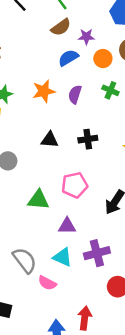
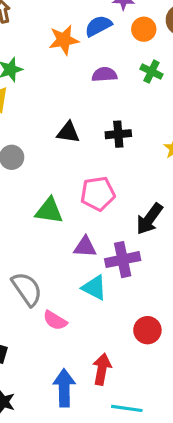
orange star: (44, 91) -> (64, 40), moved
purple semicircle: (75, 94) -> (104, 75), turned 66
purple cross: (97, 253) -> (123, 260), moved
cyan triangle: (63, 257) -> (94, 288), moved

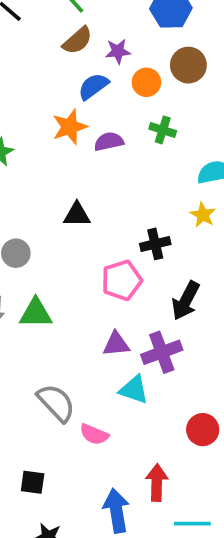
orange star: (64, 40) -> (70, 127), moved
black cross: (118, 134) -> (155, 244), moved
green triangle: (49, 211) -> (36, 313), moved

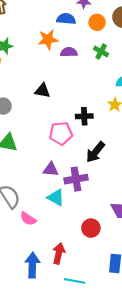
blue semicircle: (93, 86) -> (66, 19), turned 30

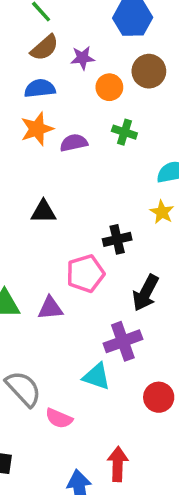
blue semicircle: (66, 19) -> (40, 88), moved
purple triangle: (51, 169) -> (50, 308), moved
red circle: (91, 228) -> (159, 397), moved

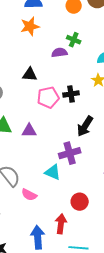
green cross: (124, 132) -> (74, 40), moved
purple semicircle: (74, 143) -> (59, 53), moved
pink pentagon: (85, 274) -> (48, 97), moved
red circle: (159, 397) -> (80, 202), moved

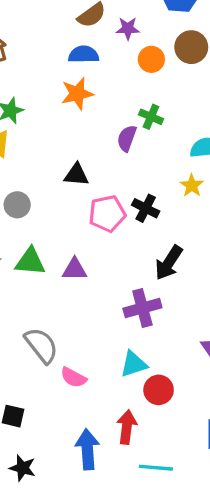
purple semicircle: (59, 53) -> (127, 138), turned -63
black cross: (71, 94) -> (146, 208), turned 35
cyan triangle: (53, 172) -> (134, 364), moved, turned -42

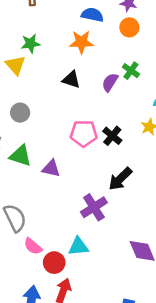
orange circle: (151, 59) -> (129, 27), moved
black triangle: (76, 175) -> (71, 80), moved
purple cross: (142, 308) -> (94, 207), turned -30
red circle: (159, 390) -> (54, 263), moved

